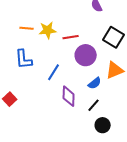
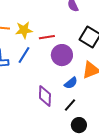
blue line: (54, 72) -> (24, 55), moved

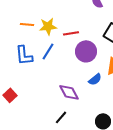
purple diamond: (45, 96) -> (69, 92), turned -30
black line: (70, 105) -> (61, 117), moved

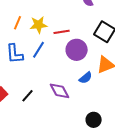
orange line: (27, 24) -> (18, 23), turned -72
black line: (61, 117) -> (28, 96), moved

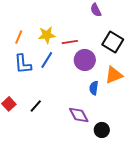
orange line: (18, 23) -> (19, 37), moved
blue semicircle: (86, 78) -> (94, 88), turned 136
purple diamond: (60, 91) -> (79, 115), moved

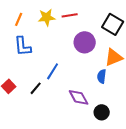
red line: (70, 42) -> (70, 15), moved
blue line: (47, 60) -> (53, 71), moved
blue semicircle: (94, 88) -> (102, 76), moved

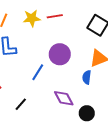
purple circle: (85, 42) -> (60, 54), moved
black line: (36, 88) -> (21, 104), moved

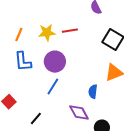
purple circle: (60, 54) -> (55, 62), moved
blue semicircle: (87, 77) -> (93, 92), moved

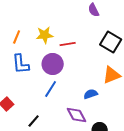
red line: (70, 31) -> (68, 44), moved
blue semicircle: (93, 92) -> (91, 94), turned 64

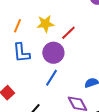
red line: (68, 44) -> (68, 33), turned -35

